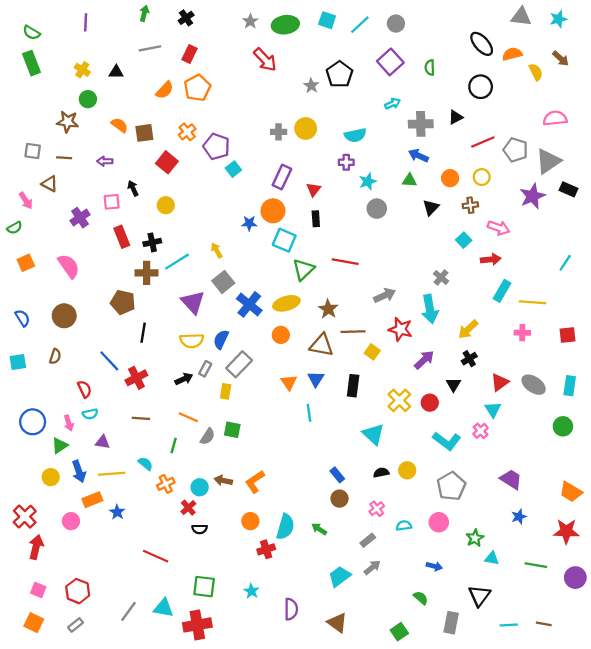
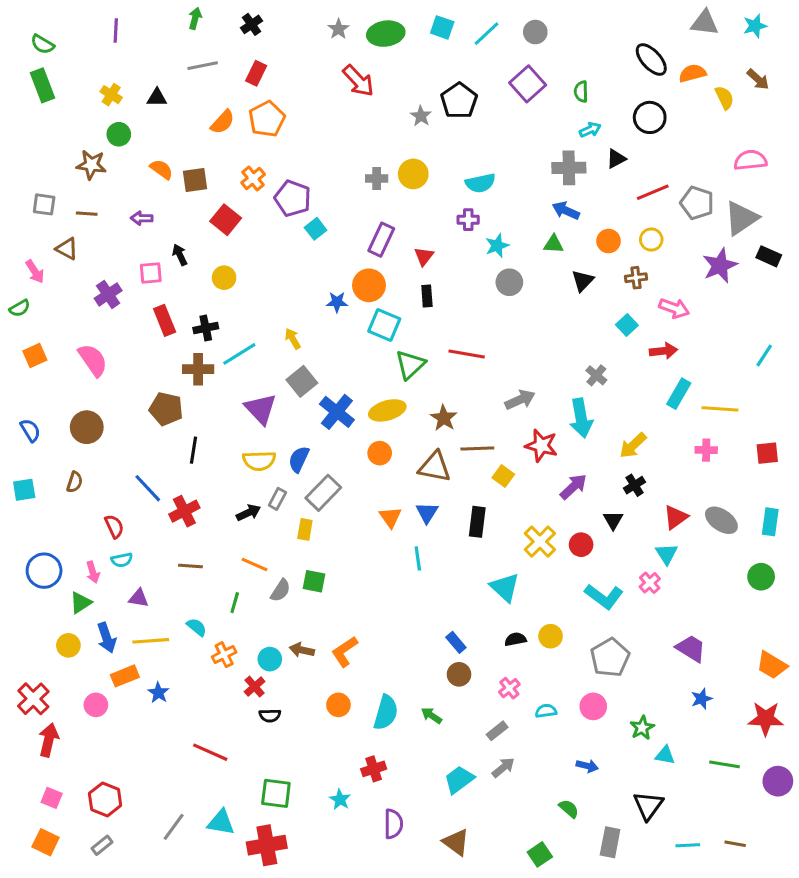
cyan arrow: (393, 104) -> (590, 130), moved
red cross: (266, 549) -> (374, 769), moved

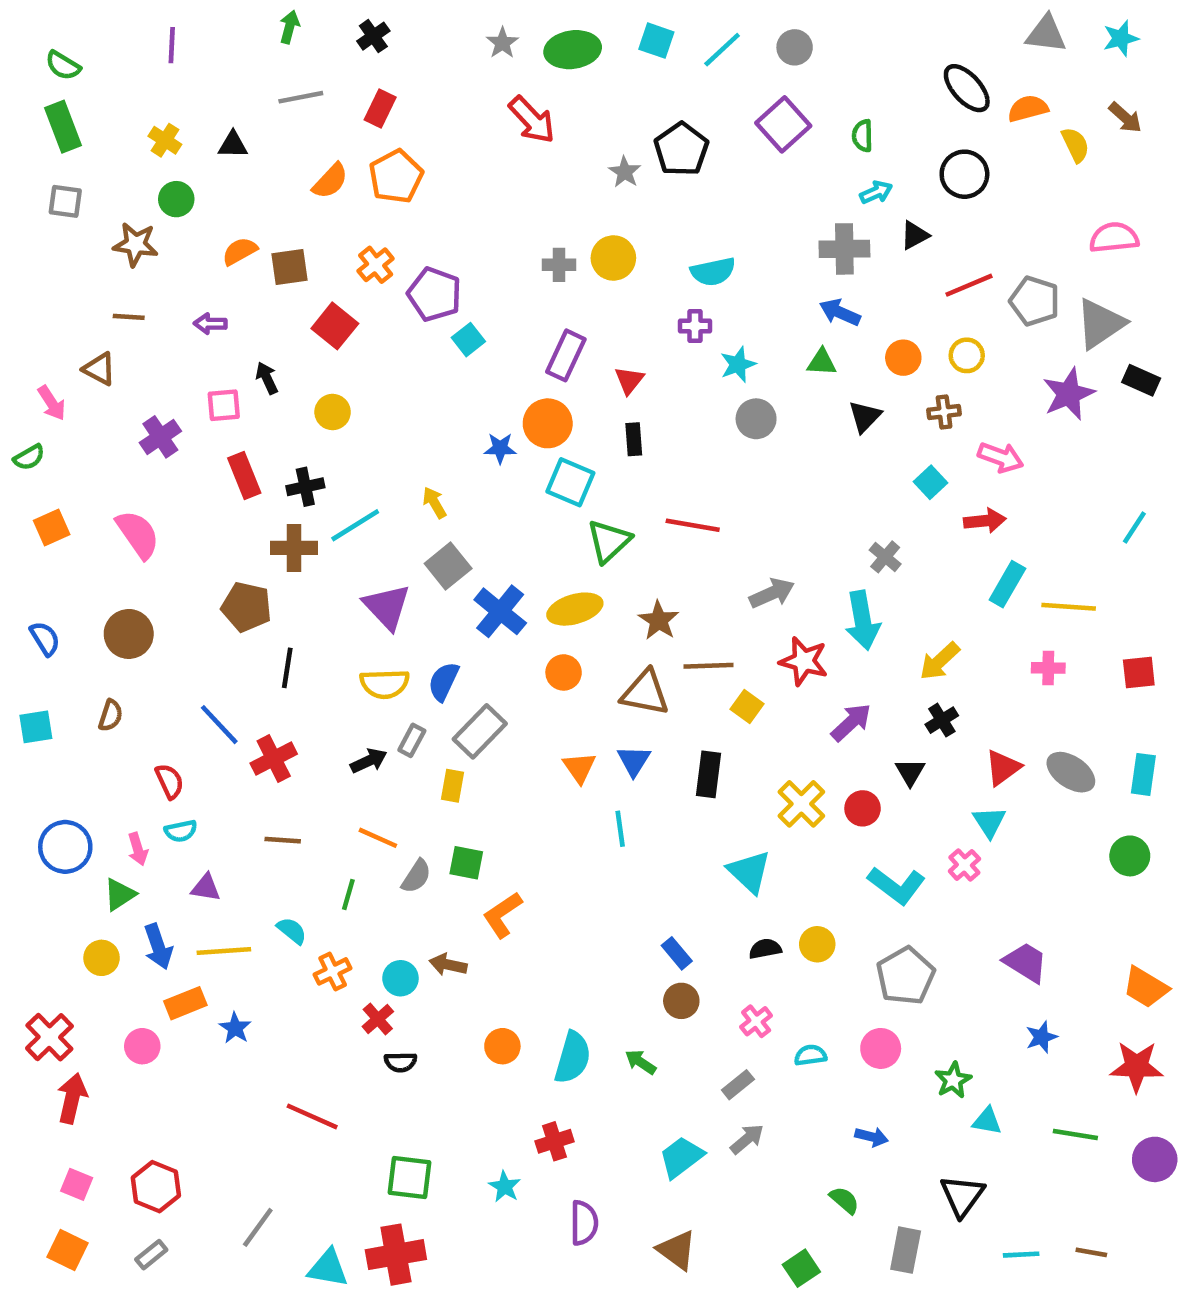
orange semicircle: (161, 169) -> (240, 251), turned -65
gray square: (44, 204) -> (65, 201), moved
orange L-shape: (345, 651) -> (502, 915), moved
cyan triangle: (221, 822) -> (328, 1268), moved

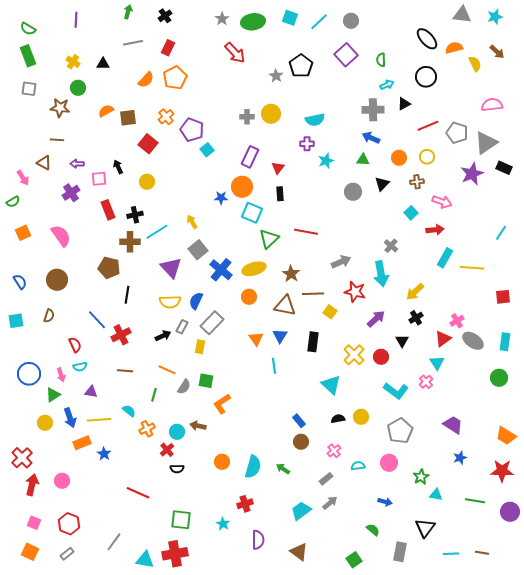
purple arrow: (210, 324) -> (77, 164), moved
gray circle: (756, 419) -> (353, 192), moved
pink cross: (1048, 668) -> (457, 321), moved, turned -32
pink circle: (142, 1046) -> (62, 481), moved

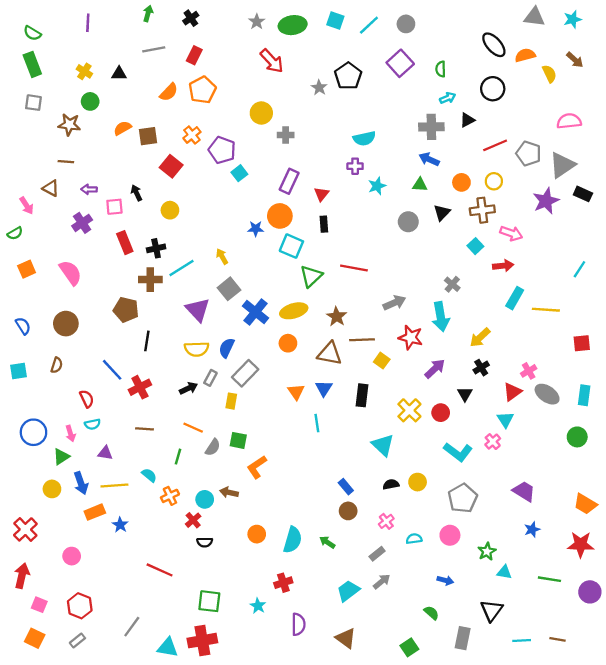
yellow circle: (271, 114) -> (261, 113), moved
brown cross: (417, 182) -> (482, 210), size x1.5
red arrow: (32, 485) -> (22, 576), moved

